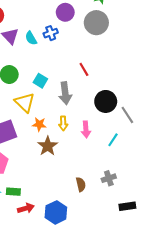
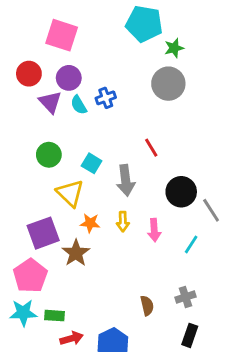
purple circle: (65, 12) -> (69, 78), moved
brown star: (48, 146) -> (76, 253), moved
black rectangle: (127, 206) -> (190, 335), moved, turned -63

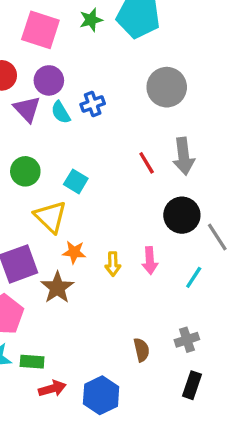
green star: (174, 48) -> (91, 20), moved
gray arrow: (126, 180) -> (184, 156), moved
yellow arrow: (123, 222) -> (113, 264), moved

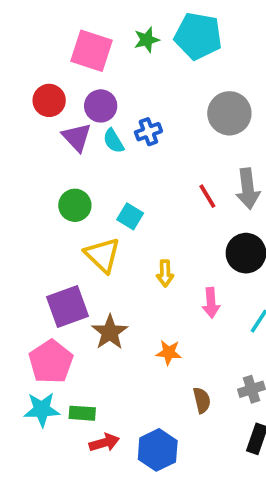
orange star: (74, 252) -> (169, 352), moved
yellow arrow: (113, 264) -> (165, 273), moved

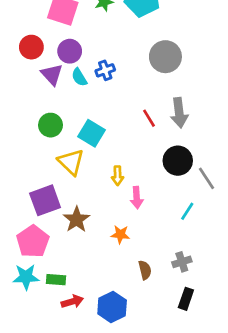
cyan square: (130, 216) -> (92, 133), size x1.4
pink arrow: (211, 303) -> (137, 198), moved

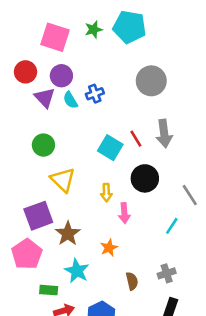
cyan square: (92, 133) -> (110, 148), moved
black circle: (178, 161) -> (145, 178), moved
orange star: (120, 235) -> (109, 248), turned -30
cyan star: (26, 277) -> (77, 271), moved, turned 30

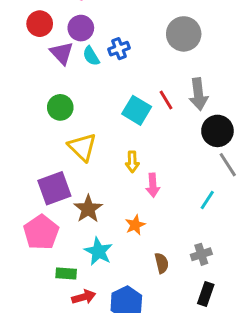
black circle: (145, 178) -> (217, 131), moved

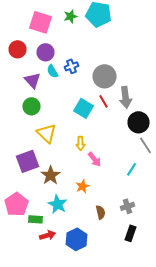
gray circle: (184, 34) -> (104, 76), moved
purple triangle: (62, 53) -> (32, 80), moved
pink arrow: (153, 185) -> (94, 159), turned -35
pink pentagon: (41, 232) -> (16, 204), moved

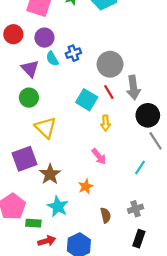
yellow arrow: (80, 143) -> (106, 123), moved

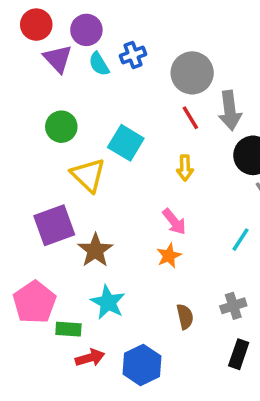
purple triangle: (30, 69) -> (58, 59), moved
cyan square: (87, 100) -> (126, 143), moved
orange star: (86, 186) -> (169, 256), moved

